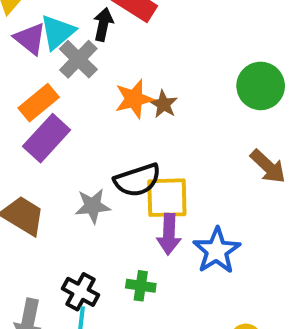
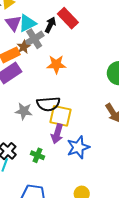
brown star: (164, 104) -> (24, 47), moved

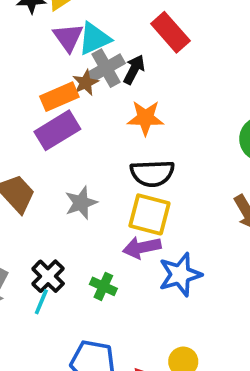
black arrow: (50, 25) -> (134, 69), moved
black semicircle: (48, 104) -> (152, 173), moved
gray star: (24, 111) -> (81, 203), turned -30
purple arrow: (57, 134) -> (142, 247), turned 60

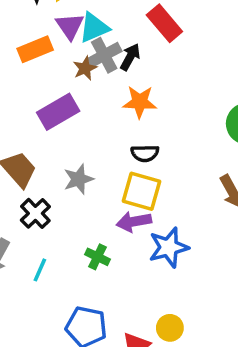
orange rectangle: (59, 97) -> (35, 49), moved
black semicircle: (152, 173) -> (145, 153), size x0.7
black cross: (48, 276) -> (35, 213), moved

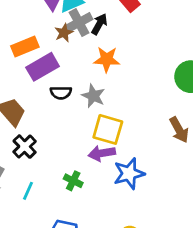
orange rectangle: (35, 49) -> (25, 46), moved
black semicircle: (145, 153) -> (61, 93), moved
gray star: (78, 179) -> (93, 96), moved, turned -30

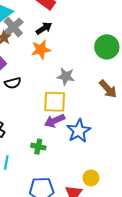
black arrow: (99, 24) -> (44, 28), moved, turned 42
gray star: (93, 96) -> (66, 76), moved

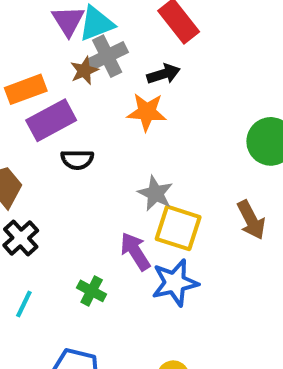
gray star: (66, 76) -> (155, 193), moved
yellow square: (55, 102) -> (178, 228), moved
purple arrow: (55, 121) -> (135, 251), turned 66

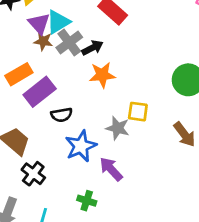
brown star: (84, 71) -> (43, 41), moved, turned -30
black arrow: (163, 74) -> (92, 48), moved
yellow square: (178, 228) -> (138, 112), moved, size x0.7
blue star: (175, 283) -> (81, 146), moved

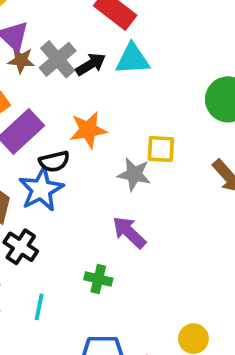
cyan triangle: (58, 22) -> (133, 59), moved, turned 32
orange star: (102, 75) -> (88, 130), moved
blue star: (81, 146) -> (41, 189), moved

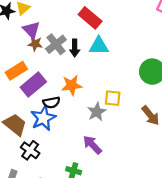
black arrow: (91, 64) -> (75, 48), turned 119
gray star: (134, 174) -> (97, 112), turned 30

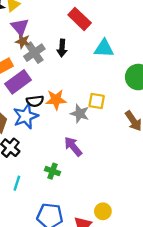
gray cross: (56, 44) -> (34, 53), moved
cyan triangle: (99, 46) -> (104, 48), moved
orange star: (72, 85) -> (56, 100), moved
gray star: (97, 112) -> (80, 114), turned -30

